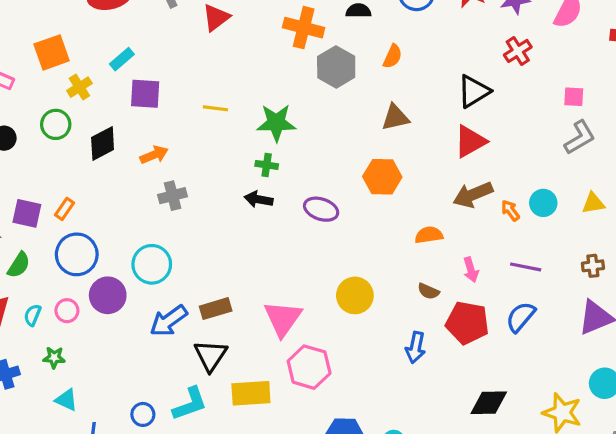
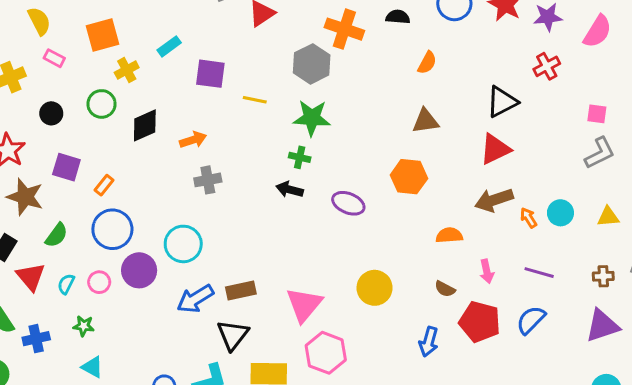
gray hexagon: (336, 67) -> (312, 64), moved
purple square: (145, 94) -> (210, 74), moved
purple square: (27, 213) -> (66, 167), moved

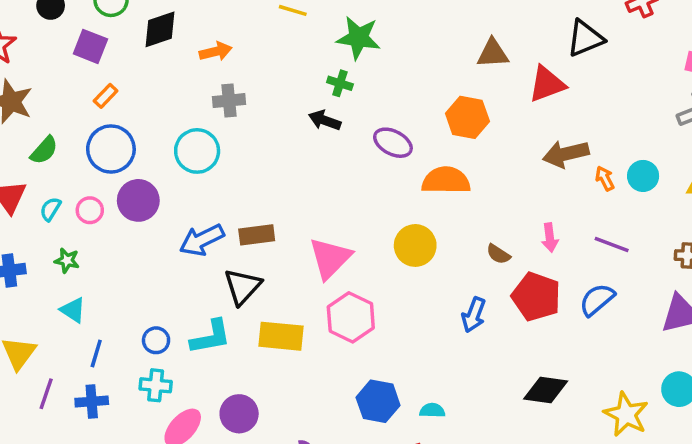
red triangle: (495, 149) -> (547, 84), moved
purple square: (66, 167) -> (90, 46), moved
orange semicircle: (449, 235) -> (446, 180), moved, size x1.5
cyan circle: (183, 244) -> (197, 151), moved

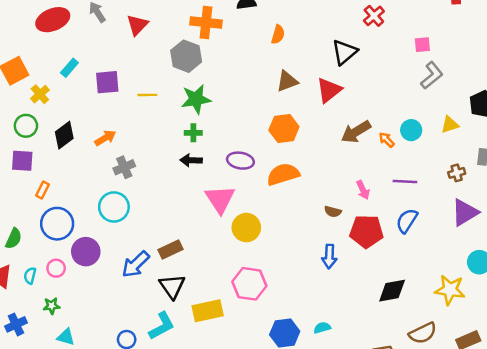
yellow circle: (415, 245) -> (246, 228), moved
pink triangle: (330, 258) -> (220, 199), moved

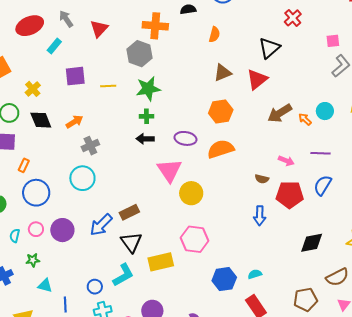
cyan rectangle: (69, 68) -> (54, 46), moved
yellow cross: (40, 94) -> (33, 89), moved
black diamond: (64, 135) -> (41, 120), turned -75
pink arrow: (363, 190) -> (286, 161), turned -42
purple circle: (86, 252) -> (62, 230), moved

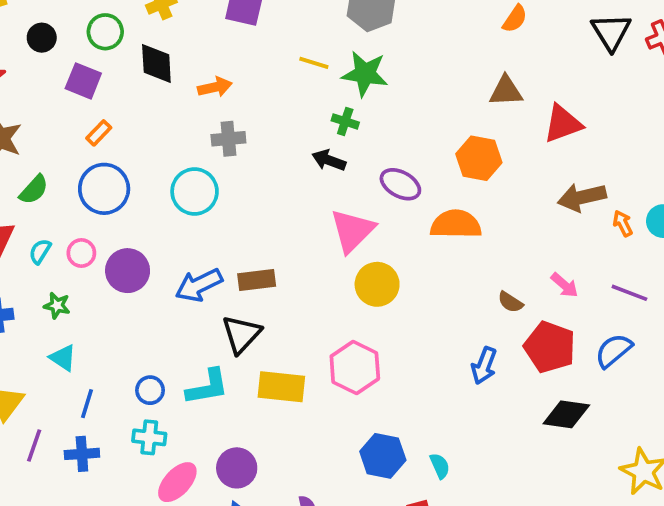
black triangle: (269, 48) -> (611, 32), moved, turned -40
yellow line: (108, 86) -> (314, 63), moved
black diamond: (312, 243) -> (566, 414), moved
cyan semicircle: (255, 274) -> (440, 466), turned 64

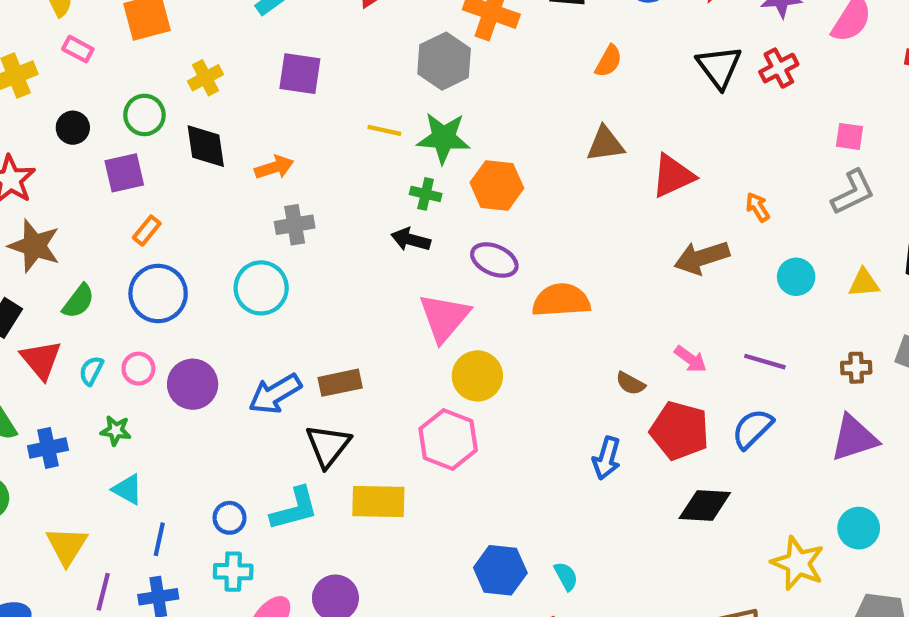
purple square: (83, 81) -> (124, 173), turned -30
orange hexagon: (479, 158) -> (497, 185), moved
orange arrow: (623, 223) -> (758, 207), moved
pink hexagon: (355, 368) -> (448, 439), moved

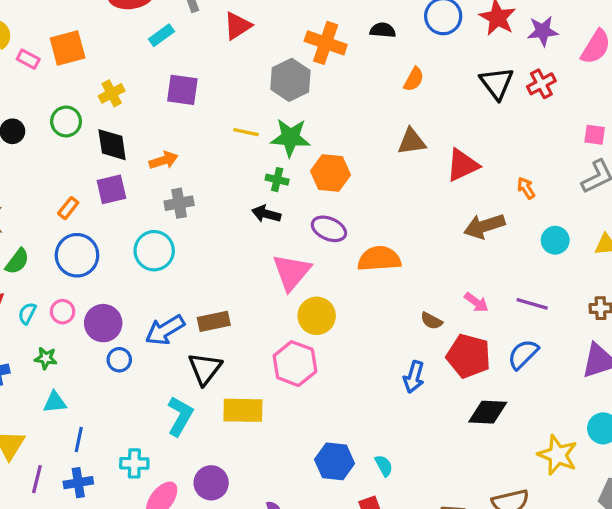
pink rectangle: (78, 49) -> (28, 59), moved
purple square: (124, 173) -> (111, 189), moved
cyan triangle: (127, 489) -> (55, 402), turned -35
cyan L-shape: (294, 509) -> (180, 416), turned -45
blue circle: (230, 518) -> (119, 360), moved

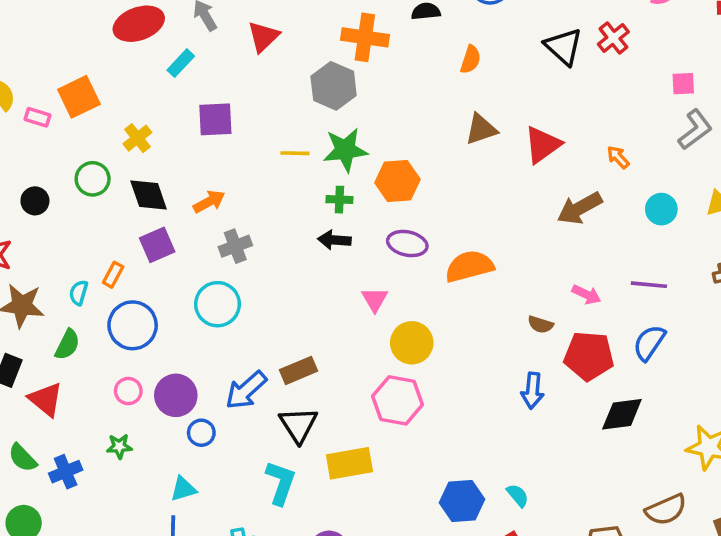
pink triangle: (292, 272) -> (375, 299), size x0.6
cyan semicircle: (27, 313) -> (79, 293), moved
cyan triangle: (55, 402) -> (183, 489), moved

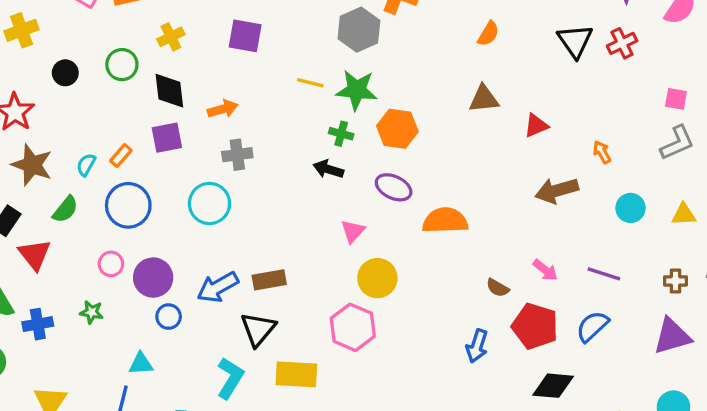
red triangle: (542, 145) -> (536, 126), size x0.7

